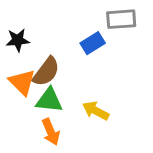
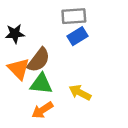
gray rectangle: (121, 19) -> (74, 16), moved
orange arrow: (51, 132) -> (42, 110), turned 80

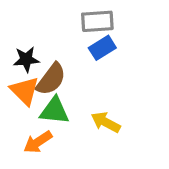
black star: (15, 34) -> (26, 59), moved
orange arrow: (42, 110) -> (38, 142), moved

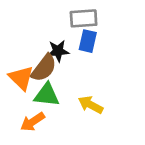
blue rectangle: (102, 48) -> (88, 41), turned -45
black star: (26, 59) -> (58, 51), moved

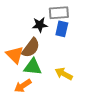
black star: (58, 51) -> (40, 25), moved

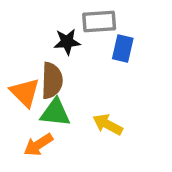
blue rectangle: (62, 29) -> (123, 49), moved
brown semicircle: (31, 48) -> (52, 81), turned -35

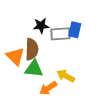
gray rectangle: (99, 22) -> (60, 34), moved
orange arrow: (38, 145) -> (48, 88), moved

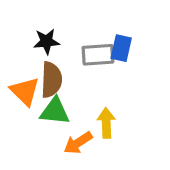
black star: (41, 26) -> (46, 41), moved
yellow arrow: (66, 76) -> (106, 123), turned 60

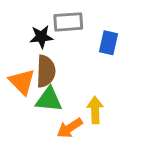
gray rectangle: (98, 55) -> (68, 22), moved

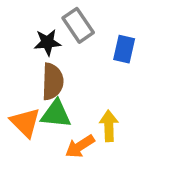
gray rectangle: (68, 22) -> (78, 25), turned 60
orange triangle: (22, 82) -> (25, 122), moved

